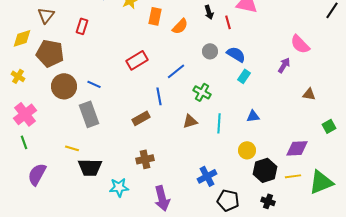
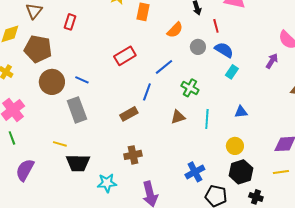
red line: (228, 22) -> (216, 26), moved
orange semicircle: (180, 26) -> (175, 30), moved
blue line: (159, 96) -> (147, 92), turned 30
black hexagon: (265, 170) -> (241, 172), moved

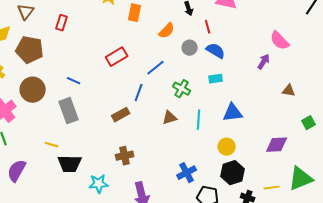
cyan rectangle: (232, 72) -> (216, 79), moved, turned 48
brown circle: (52, 82) -> (33, 90), moved
blue triangle: (241, 112) -> (233, 113), size x1.5
yellow line: (281, 172) -> (272, 188), moved

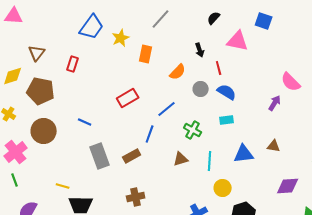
brown triangle: (289, 91) -> (274, 146), moved
gray rectangle: (69, 111) -> (100, 156), moved
yellow circle: (227, 147) -> (223, 188), moved

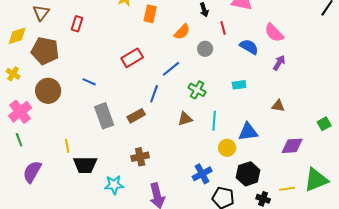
pink semicircle: (291, 82) -> (274, 33), moved
blue semicircle: (227, 92) -> (249, 47), moved
cyan rectangle: (227, 120) -> (239, 85), moved
blue triangle: (244, 154) -> (248, 132), moved
yellow line: (63, 186) -> (67, 146), turned 64

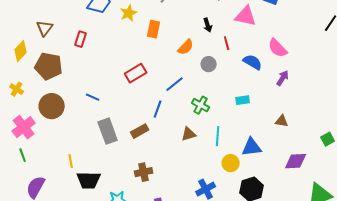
yellow diamond: (17, 36) -> (21, 51), turned -30

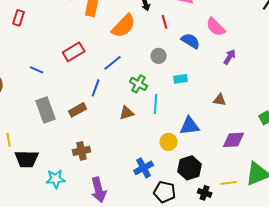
orange semicircle: (186, 47) -> (124, 26), size x1.5
gray circle: (209, 64) -> (159, 56), moved
purple arrow: (283, 78) -> (230, 57), moved
blue line: (93, 97) -> (37, 70), moved
cyan line: (218, 136) -> (156, 104), moved

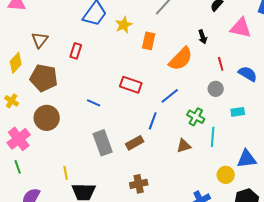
red line: (165, 22) -> (221, 64), moved
red rectangle: (74, 52) -> (131, 85), turned 50

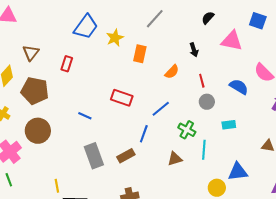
orange semicircle: (181, 59) -> (172, 72), size x0.6
red line: (221, 64) -> (202, 81), moved

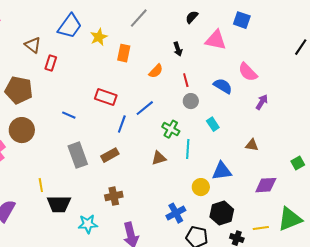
brown triangle: (31, 53) -> (33, 45), moved, turned -30
cyan rectangle: (229, 125) -> (213, 124), turned 64
blue line: (144, 134) -> (122, 124), moved

